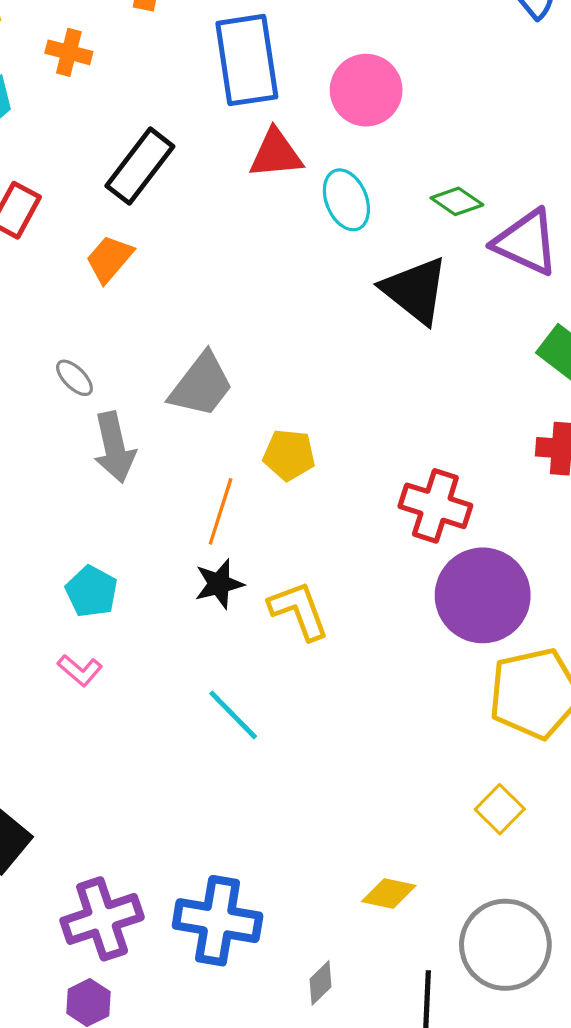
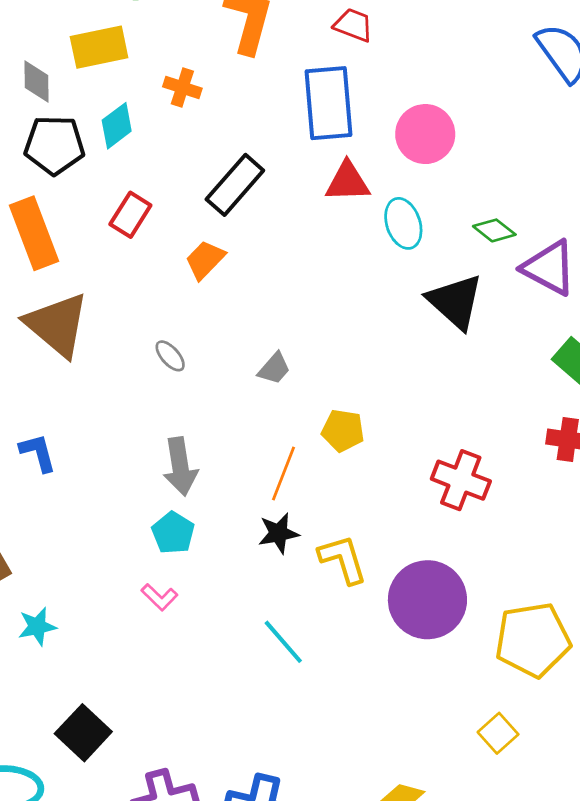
gray trapezoid: (201, 385) -> (274, 368), size x0.6
gray arrow: (114, 447) -> (180, 467), moved
purple circle: (483, 595) -> (427, 600), moved

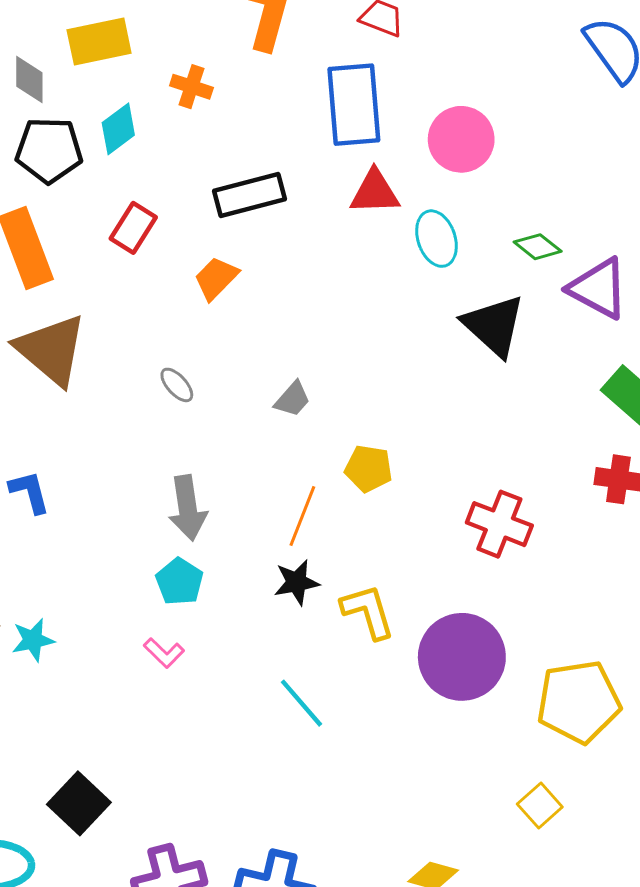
black rectangle: (235, 185) -> (250, 195), turned 34
cyan star: (37, 626) -> (33, 640), moved

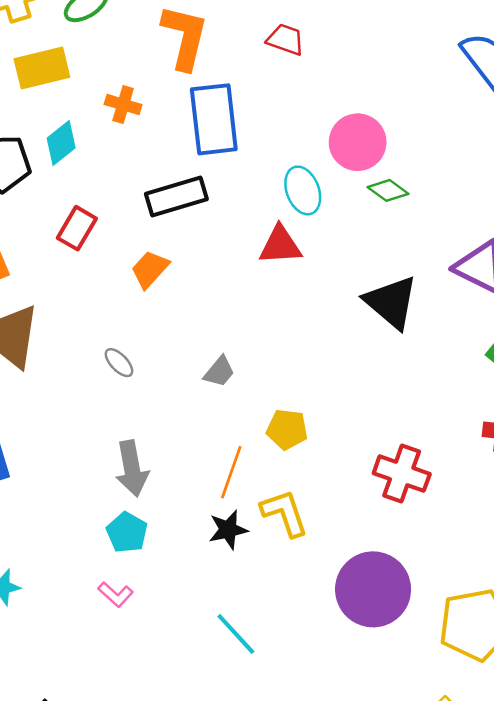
blue rectangle: (354, 105) -> (214, 119), moved
red triangle: (375, 192) -> (280, 245), moved
cyan ellipse: (437, 239) -> (303, 190), moved
green diamond: (538, 247) -> (388, 190), moved
yellow L-shape: (368, 612) -> (284, 513), moved

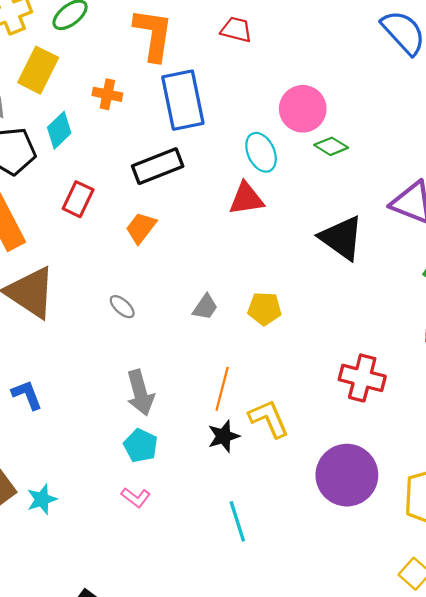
yellow rectangle: (42, 68) -> (38, 70), turned -45
yellow pentagon: (287, 429) -> (265, 309), moved
cyan line: (236, 634) -> (237, 521), turned 30

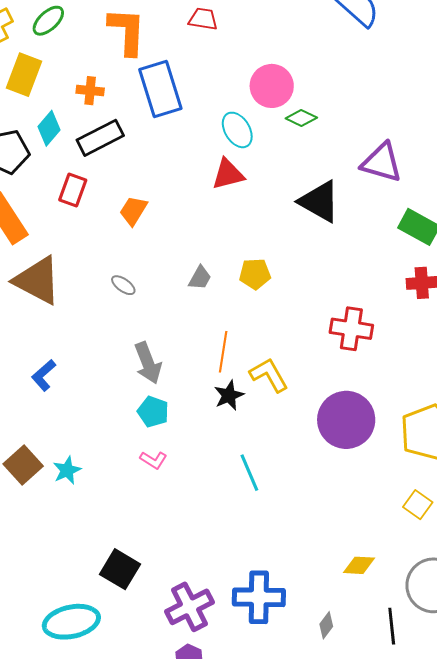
black rectangle: (158, 166) -> (100, 138), moved
blue L-shape: (27, 395) -> (44, 375), turned -104

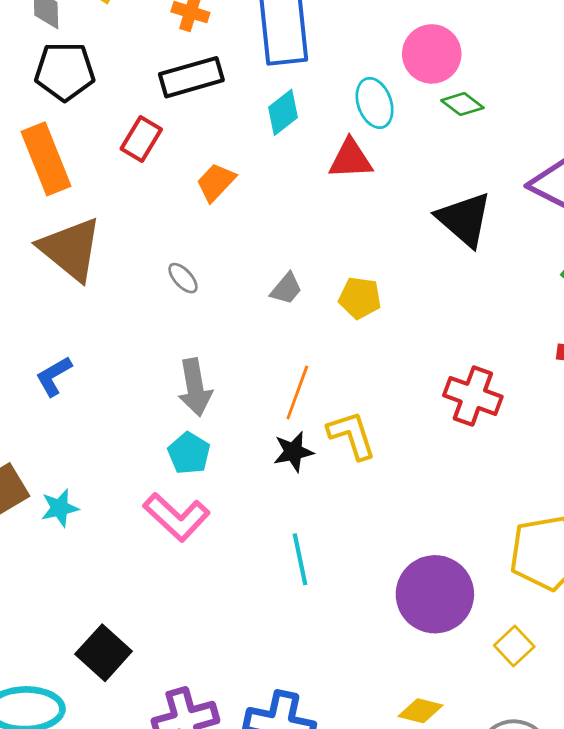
cyan diamond: (49, 128) -> (283, 112), moved
purple circle: (346, 420) -> (435, 594), moved
pink L-shape: (153, 460) -> (177, 517), size x1.8

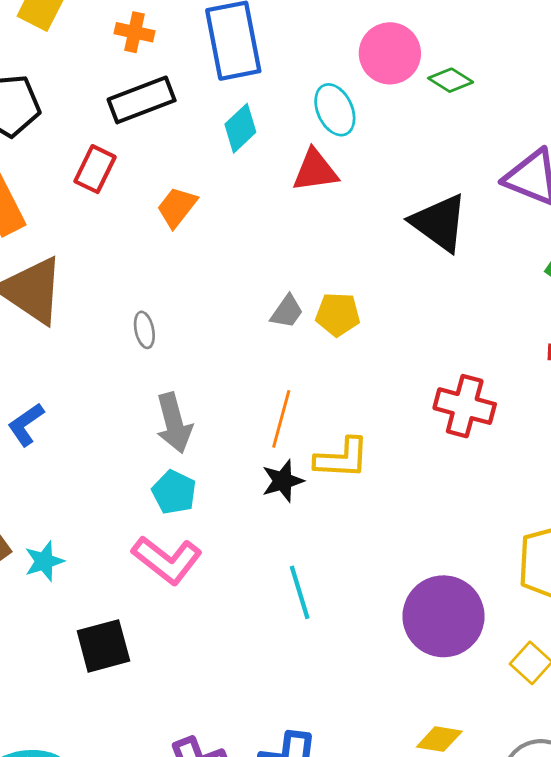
green diamond: (462, 104) -> (451, 80), moved
gray ellipse: (183, 278) -> (144, 330), moved, turned 36
gray trapezoid: (286, 289) -> (287, 312), moved
yellow L-shape: (352, 435) -> (342, 458), turned 116
black square: (104, 653) -> (103, 646), moved, turned 38

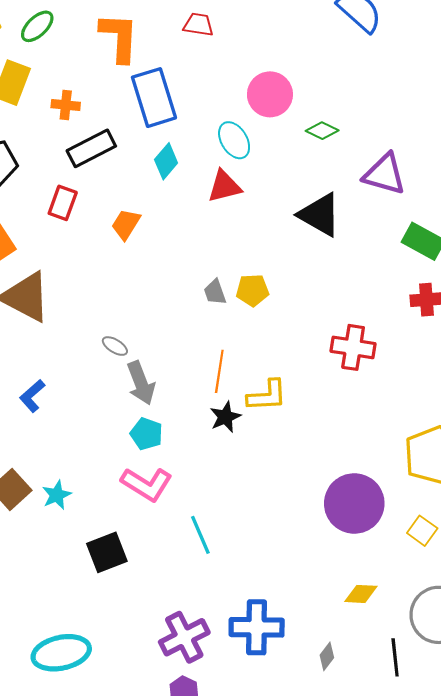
orange cross: (135, 32) -> (66, 105), moved
green diamond: (451, 80) -> (322, 131), moved
gray trapezoid: (287, 312) -> (215, 292), turned 132
gray ellipse: (144, 330) -> (115, 346), moved, turned -40
cyan line: (300, 592) -> (200, 535), moved

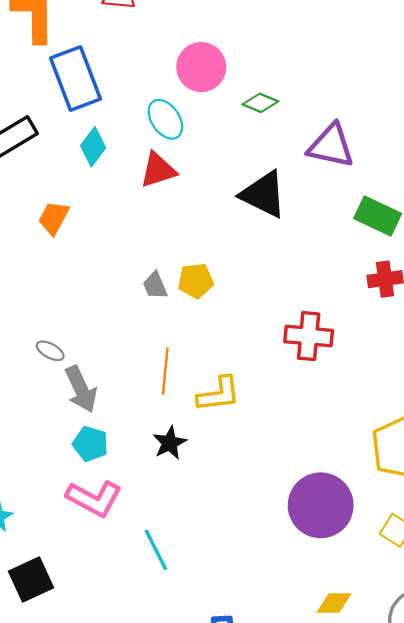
black star: (225, 417) -> (170, 443), moved
black square: (107, 552) -> (31, 579), moved

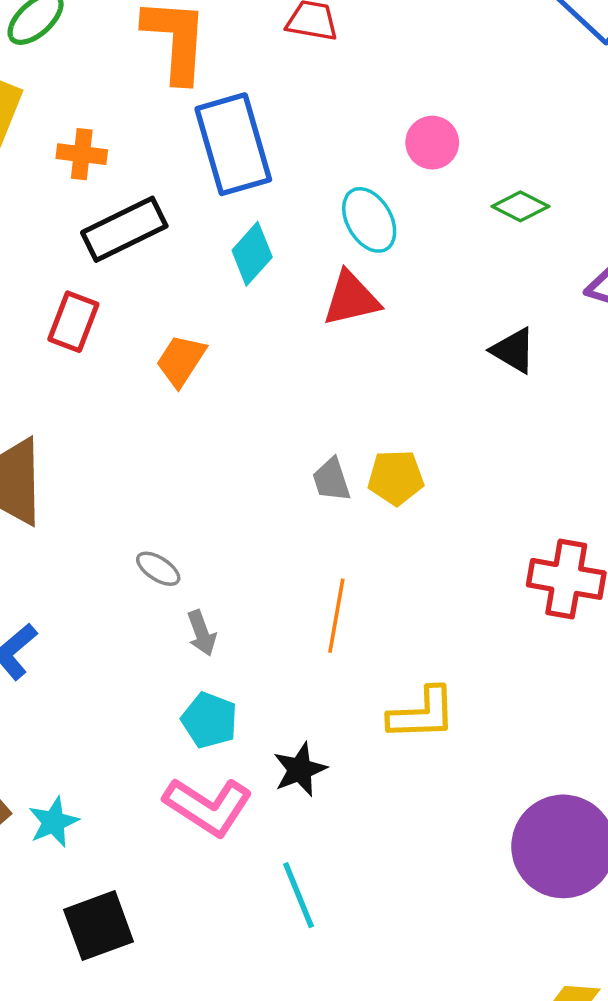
pink circle: (201, 67) -> (432, 143), size x0.7
black triangle: (263, 194) -> (514, 351), size x0.6
gray arrow: (81, 389) -> (202, 633), size x0.6
yellow L-shape: (219, 394) -> (422, 714), moved
black star: (170, 443) -> (300, 770), moved

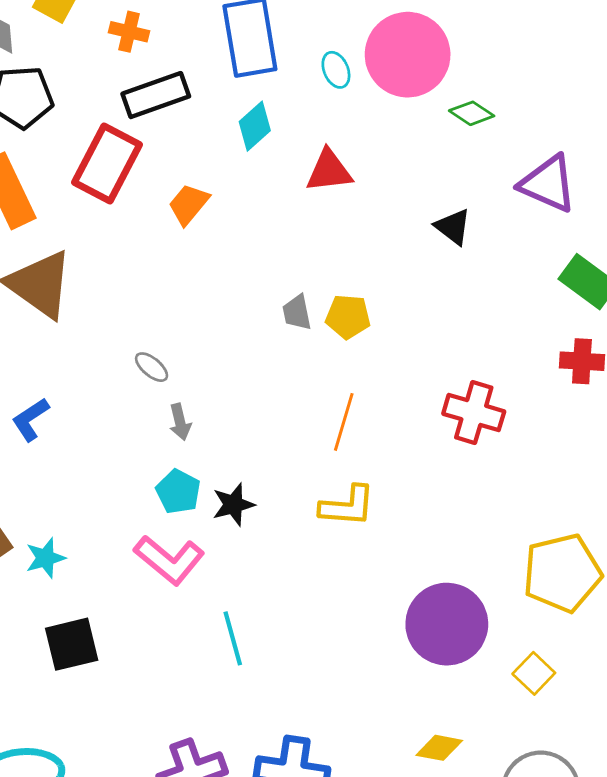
pink circle: (432, 143) -> (408, 55), size x2.0
cyan ellipse: (369, 220) -> (336, 70), moved, size x0.7
red rectangle: (73, 322) -> (107, 164), size x1.6
orange line: (336, 616) -> (344, 422), moved
black star: (300, 770) -> (233, 505), moved

